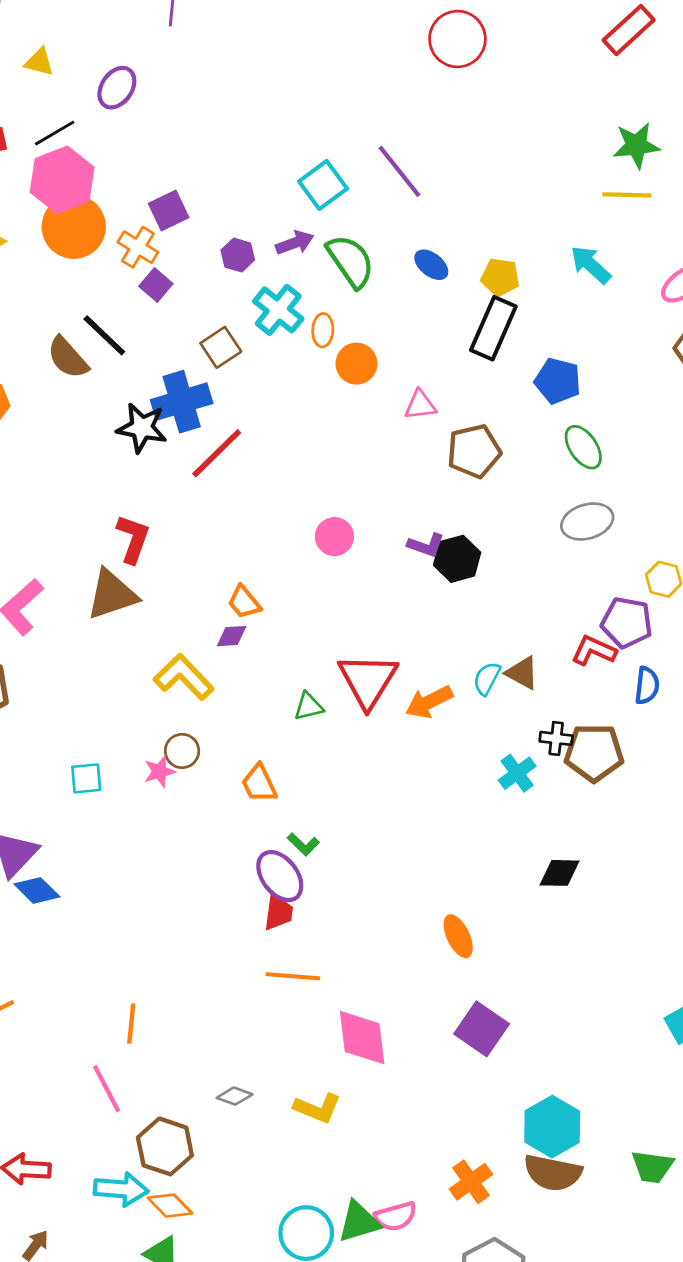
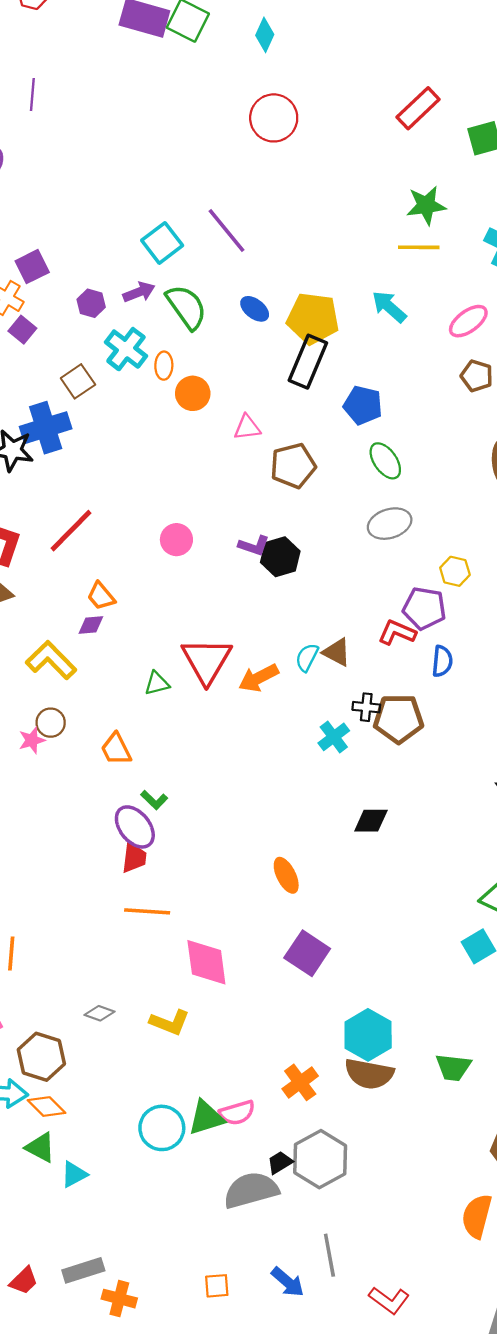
yellow pentagon: (500, 277) -> (313, 318), size x1.6
red line: (217, 453) -> (71, 531), moved

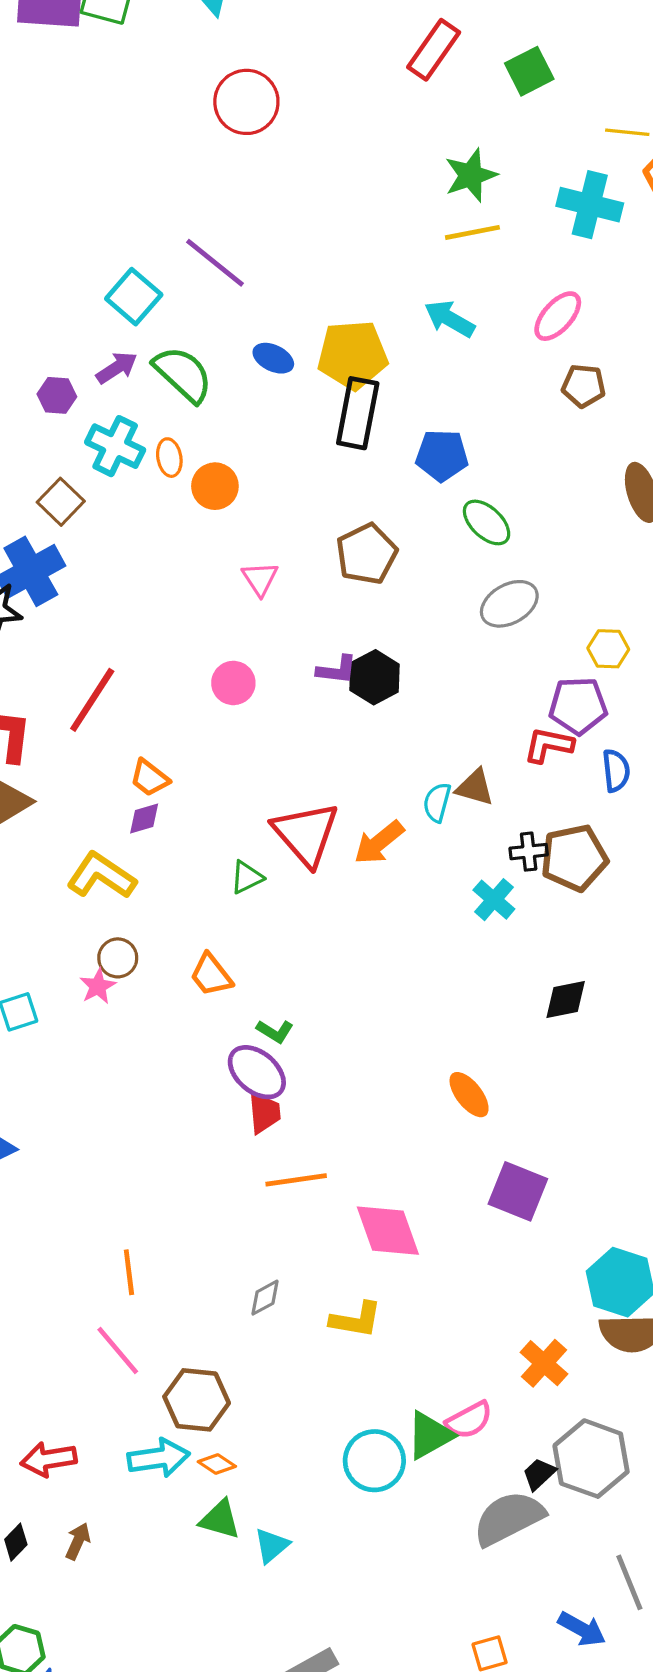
pink triangle: (247, 427) -> (260, 579), moved, turned -44
gray diamond: (100, 1013) -> (265, 1298), moved, turned -36
orange diamond: (47, 1107) -> (217, 1464), size x0.7

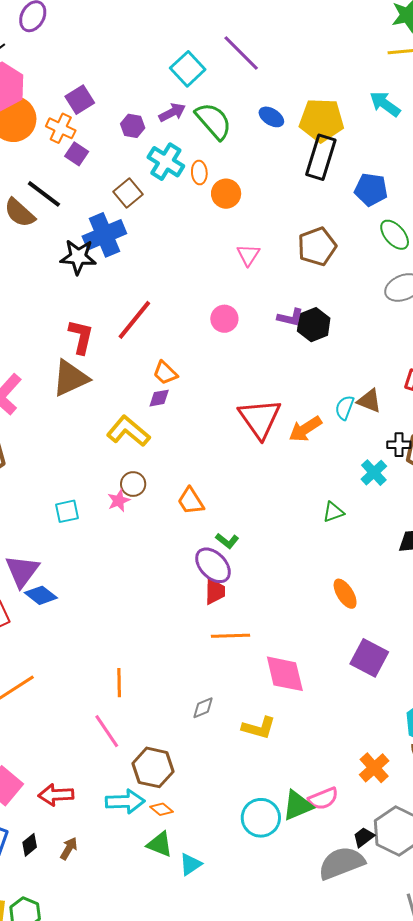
green triangle: (247, 877) -> (333, 512), moved

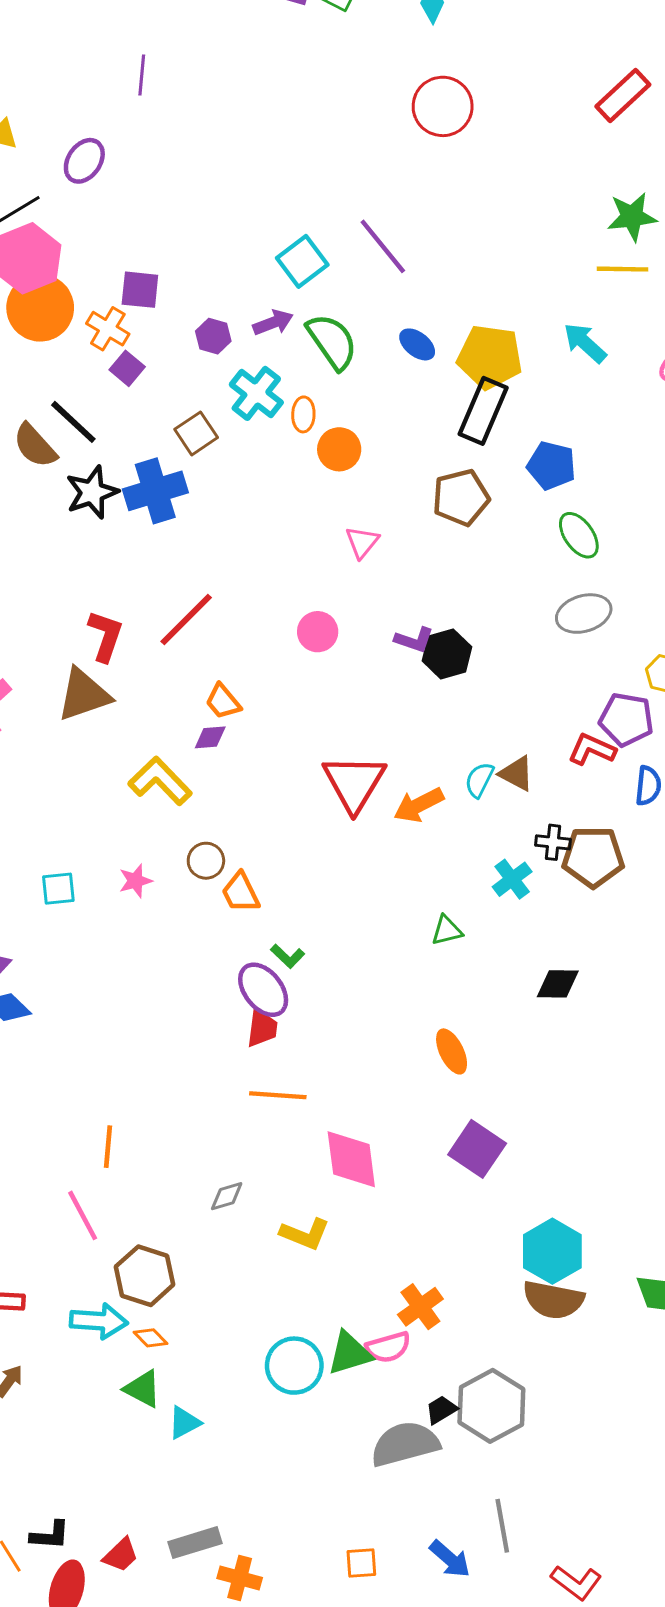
purple square: (80, 100) -> (140, 290), turned 32
brown pentagon: (317, 246) -> (461, 498), moved
black star: (78, 257) -> (92, 492), moved, turned -30
brown circle: (133, 484) -> (206, 861), moved
orange cross: (374, 768) -> (420, 1307), moved

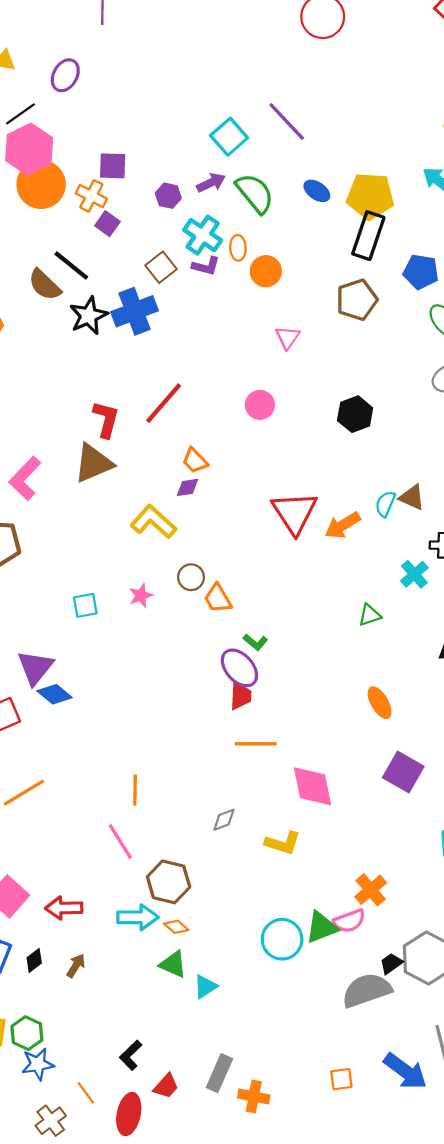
purple L-shape: (414, 640) -> (206, 266), moved
black L-shape: (50, 1535) -> (131, 1055), moved, turned 136
gray rectangle: (195, 1543) -> (219, 1073), turned -45
blue arrow: (450, 1559) -> (405, 1071), size x1.4

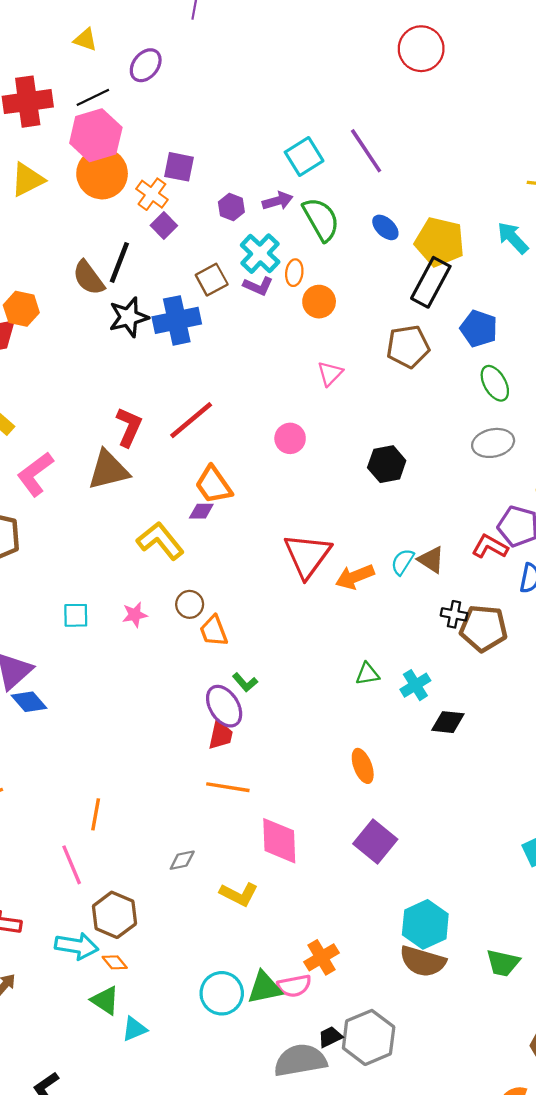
black line: (71, 266) -> (119, 262), turned 63
orange trapezoid: (195, 461) -> (214, 485), size x1.4
cyan cross: (414, 574) -> (415, 685), moved

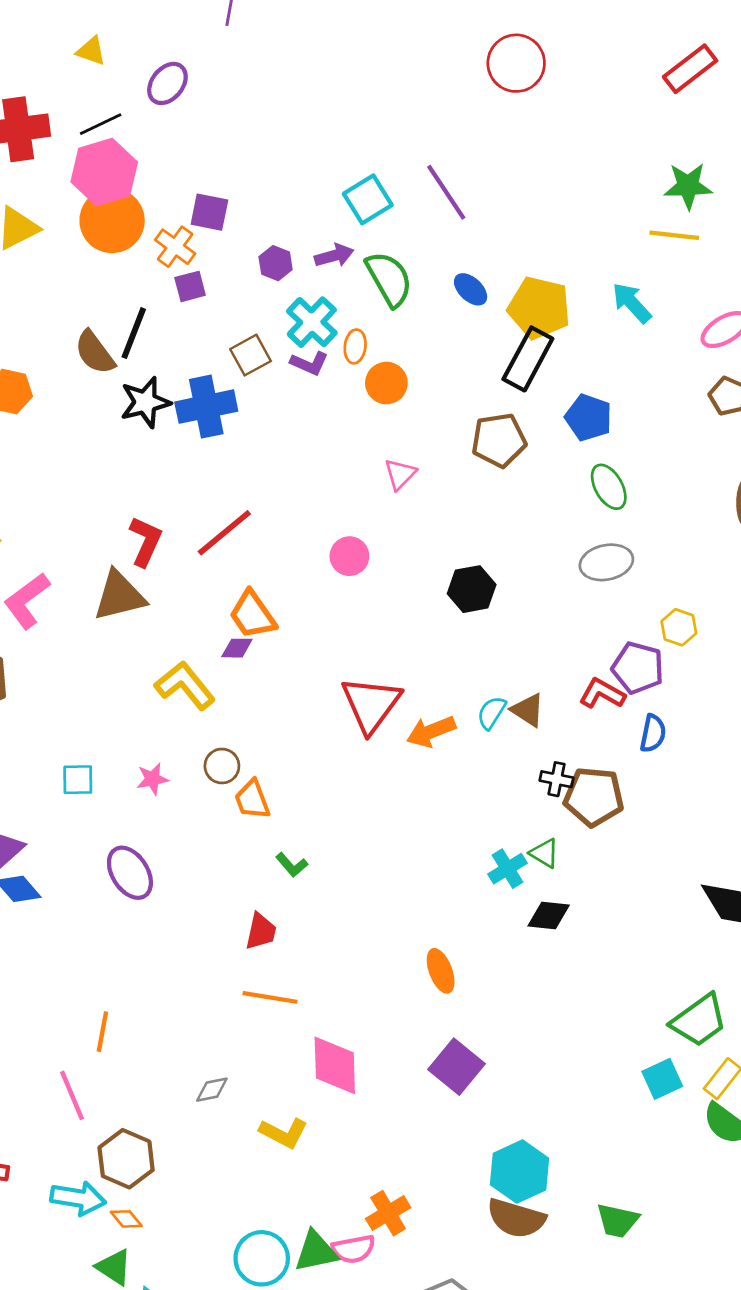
purple square: (164, 225) -> (190, 286), turned 30
green triangle: (367, 674) -> (544, 853), moved, turned 40
purple ellipse: (224, 706) -> (130, 873), moved

